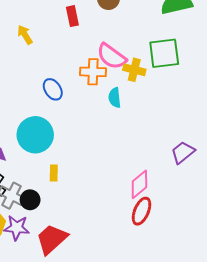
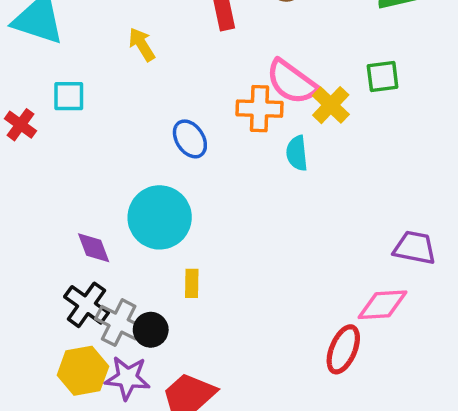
green square: (164, 53) -> (383, 77), size x0.6
yellow cross: (134, 70) -> (331, 105), turned 30
purple trapezoid: (183, 152) -> (415, 248), turned 50
pink diamond: (139, 184) -> (383, 305), moved, turned 36

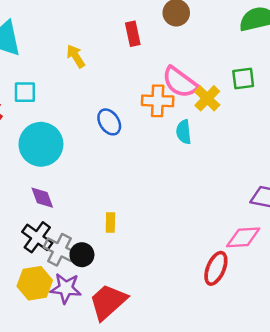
cyan circle: (160, 217) -> (41, 144), moved

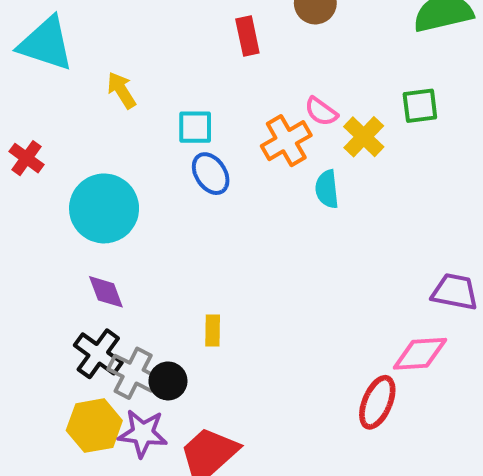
yellow arrow: (76, 56) -> (121, 90), moved
pink semicircle: (180, 82) -> (321, 112), size x0.6
cyan square: (25, 92) -> (195, 127), moved
orange cross: (158, 101) -> (286, 141), turned -32

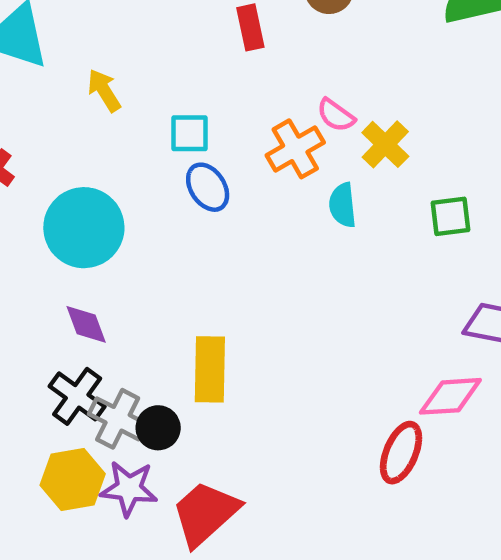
green square: (420, 106) -> (450, 216), moved
yellow rectangle: (213, 331) -> (210, 369), size x1.8

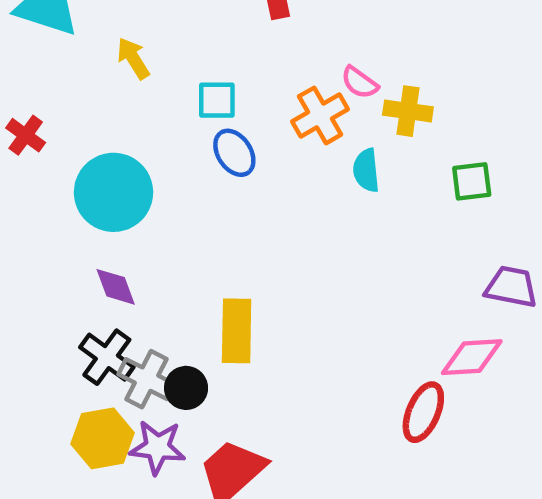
yellow cross: (385, 144) -> (408, 111), turned -36

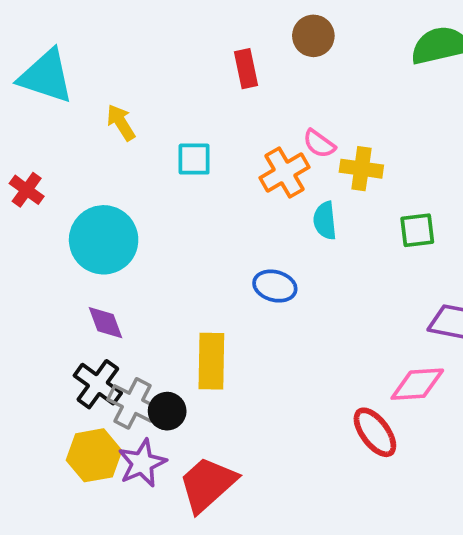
blue ellipse: (234, 153) -> (275, 286), moved, turned -42
red ellipse: (423, 412) -> (375, 432), turned -60
purple star: (157, 447) -> (142, 463), turned -30

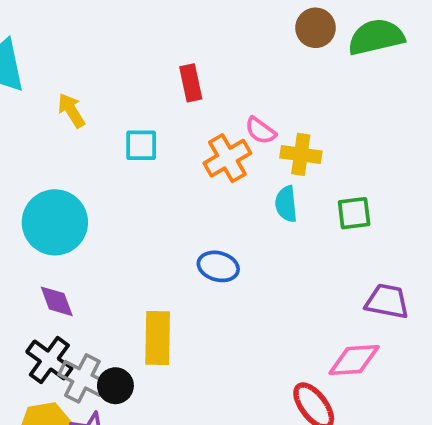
brown circle: (313, 36) -> (316, 28), moved
red rectangle: (246, 69) -> (191, 83), moved
cyan semicircle: (325, 221) -> (286, 204), moved

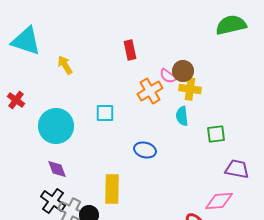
brown circle: (316, 28) -> (183, 71), moved
cyan square: (141, 145) -> (105, 113), moved
green square: (354, 213) -> (216, 134), moved

